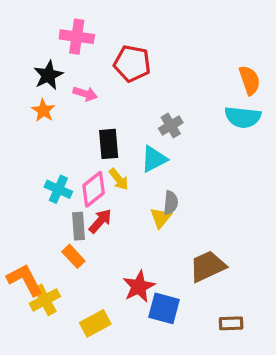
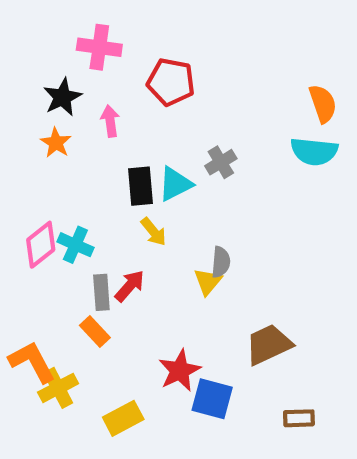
pink arrow: (85, 94) -> (110, 121), turned -115
cyan triangle: (154, 159) -> (175, 184), moved
pink diamond: (94, 189) -> (41, 245), moved

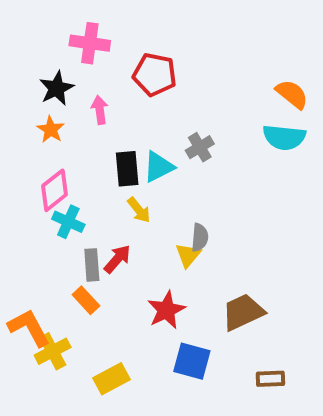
orange semicircle: (323, 104) -> (292, 94), turned -32
pink diamond: (41, 245) -> (55, 190), moved
red star: (180, 371) -> (166, 310), moved

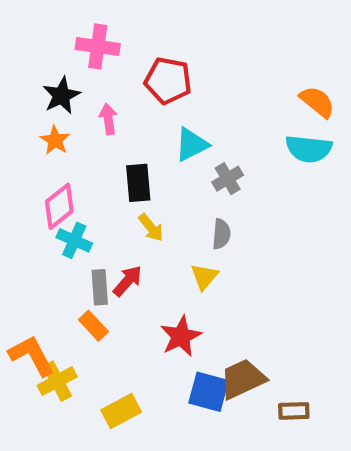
gray cross: (200, 147) -> (228, 179), moved
cyan triangle: (159, 167) -> (191, 145), moved
gray semicircle: (200, 237) -> (221, 234), moved
brown trapezoid: (243, 312) -> (243, 379), moved

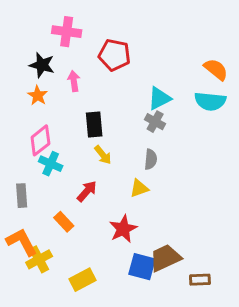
black star: (61, 95) -> (42, 65), turned -30
cyan triangle: (191, 145) -> (159, 98), moved
gray cross: (228, 179) -> (155, 122), turned -30
yellow triangle: (204, 277) -> (139, 188), turned 30
gray rectangle: (100, 287) -> (22, 196), moved

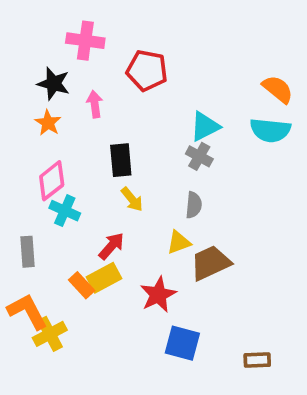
brown trapezoid: (165, 258) -> (210, 263), moved
yellow rectangle: (83, 280) -> (104, 278), moved

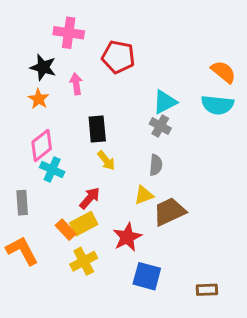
yellow cross: (50, 334) -> (84, 261), moved

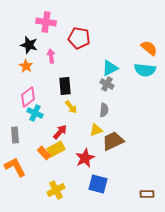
yellow cross: (84, 261) -> (56, 190), moved
brown rectangle: (207, 290) -> (147, 194), moved

